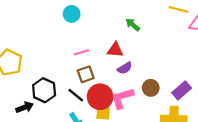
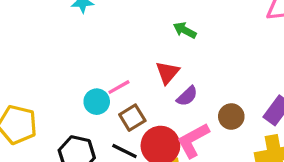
cyan circle: (72, 14) -> (97, 102), moved
red triangle: (115, 50) -> (168, 73), turned -42

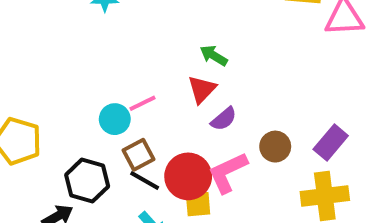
green arrow: (185, 30) -> (214, 56), moved
brown square: (132, 118) -> (139, 155), moved

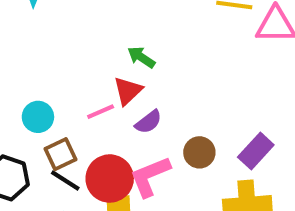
pink line: (142, 103) -> (101, 112), moved

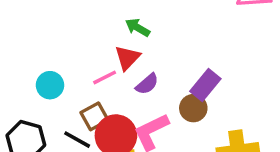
purple rectangle: (256, 151) -> (205, 85), moved
brown square: (60, 154) -> (95, 116), moved

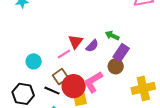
green arrow: (138, 28) -> (112, 36), moved
purple semicircle: (147, 84) -> (92, 46), moved

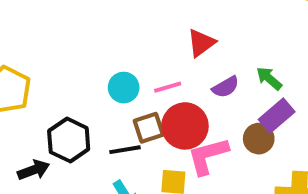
red triangle: (76, 42) -> (201, 43), moved
cyan circle: (34, 61) -> (124, 88), moved
red circle: (74, 86) -> (185, 126), moved
black line: (52, 91) -> (125, 150), turned -49

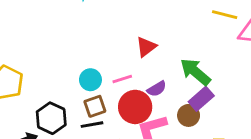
green arrow: (269, 78) -> (195, 72), size x1.6
purple semicircle: (226, 87) -> (157, 89), moved
brown square: (149, 128) -> (95, 106), moved

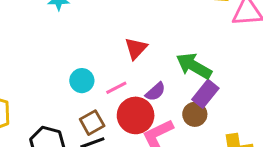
cyan circle: (90, 80) -> (82, 81), moved

